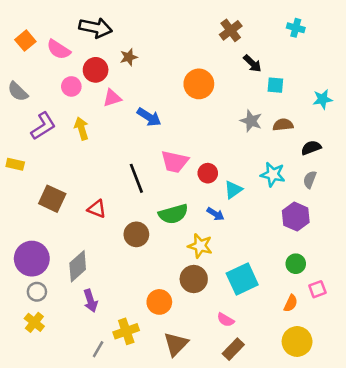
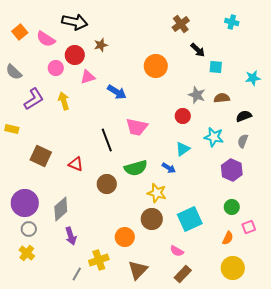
red circle: (208, 173) -> (183, 116), moved

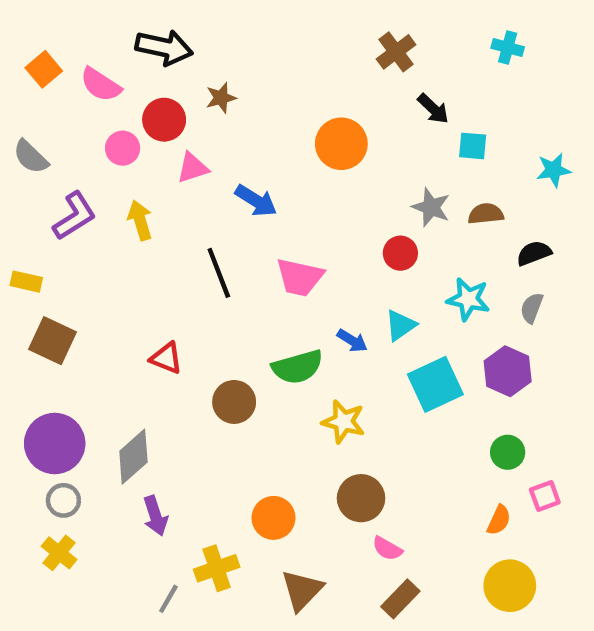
black line: (107, 140) -> (219, 273), moved
brown square: (41, 156) -> (53, 341), moved
blue arrow: (169, 168) -> (352, 341), moved
brown circle: (152, 219) -> (361, 498), moved
cyan square: (190, 219) -> (435, 384), moved

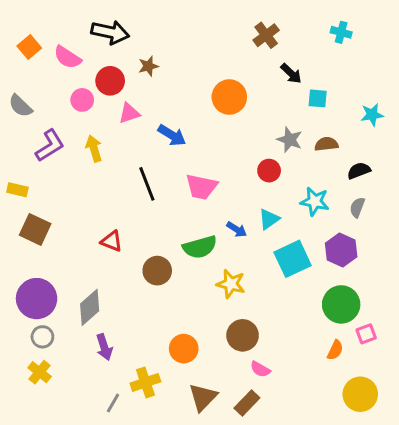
green circle: (508, 452) -> (341, 304), size x1.6
yellow circle: (510, 586) -> (360, 394), moved
brown rectangle: (400, 599) -> (247, 403), moved

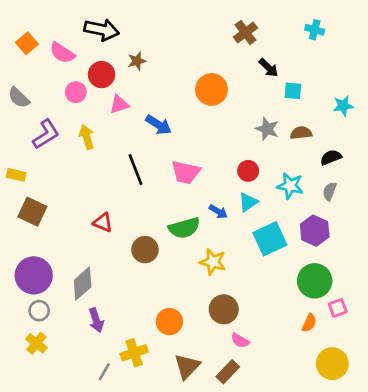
red circle: (269, 171) -> (248, 171), moved

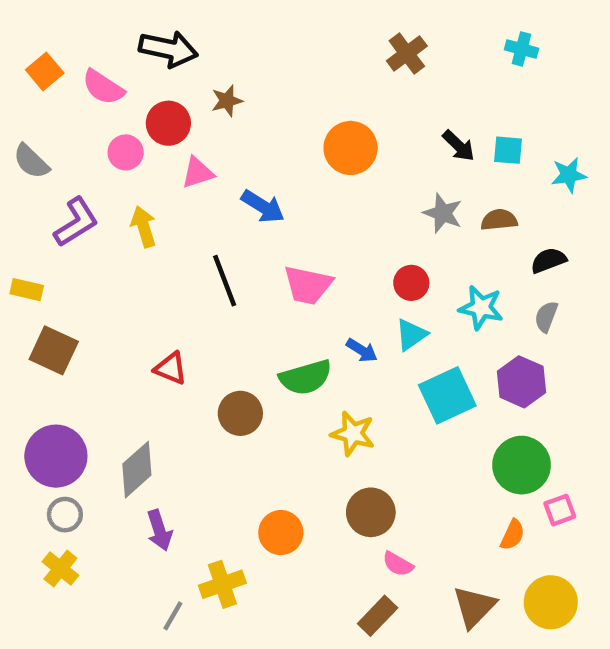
black arrow: (268, 68) -> (459, 146), moved
cyan square: (293, 91) -> (508, 150), moved
brown triangle: (187, 366) -> (474, 607), moved

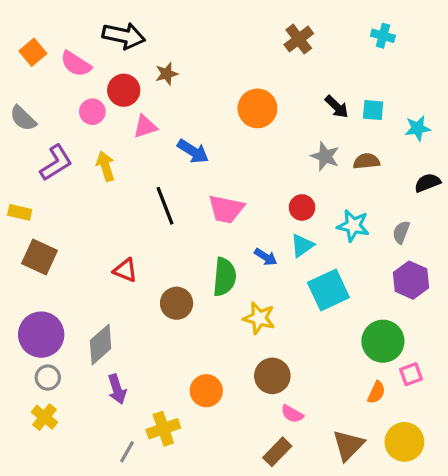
black semicircle: (548, 260) -> (428, 183), moved
green semicircle: (306, 377) -> (224, 277), turned -69
purple hexagon: (522, 382) -> (411, 280), moved

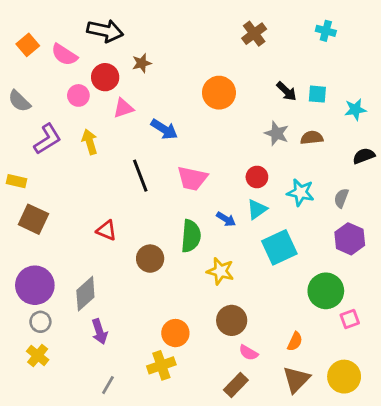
orange semicircle: (376, 392) -> (295, 341), moved
yellow cross: (163, 429) -> (161, 365), moved

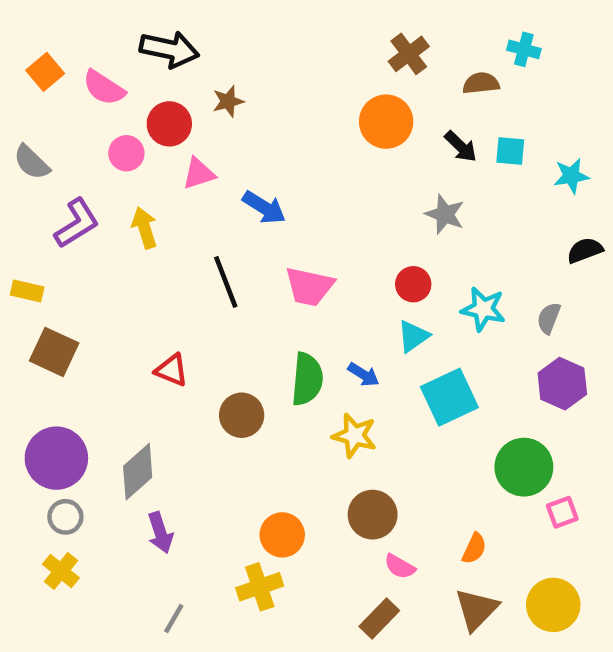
orange circle: (219, 93) -> (386, 122), moved
brown semicircle: (312, 138) -> (481, 83), moved
blue arrow: (226, 219) -> (364, 375), moved

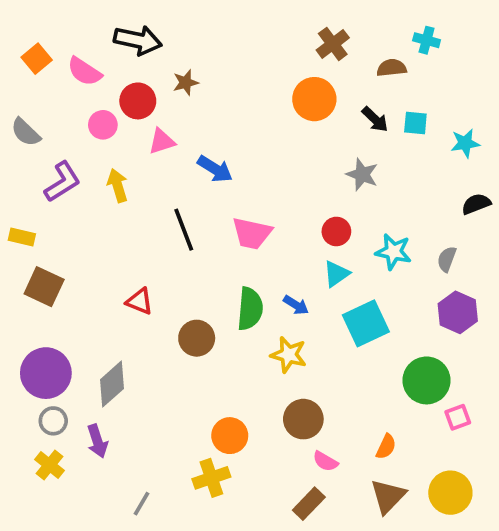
purple arrow: (160, 533) -> (97, 441), moved

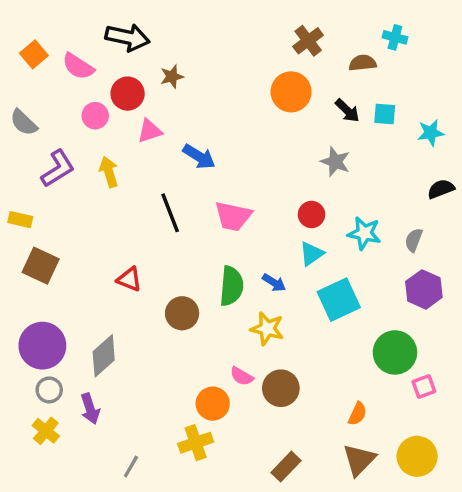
pink semicircle: (325, 461) -> (242, 376), moved

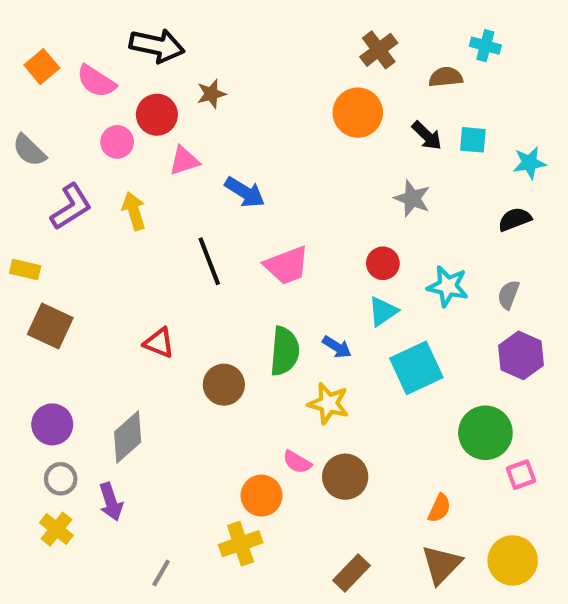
black semicircle: (441, 189) -> (515, 219), moved
pink trapezoid: (233, 216) -> (287, 265), turned -33
purple circle: (42, 346) -> (52, 424), size x0.7

